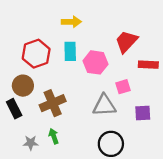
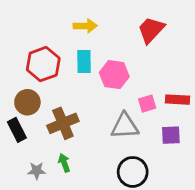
red trapezoid: (126, 42) -> (151, 30), moved
red rectangle: (148, 65) -> (177, 100), moved

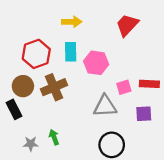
brown cross: (63, 123) -> (54, 87), moved

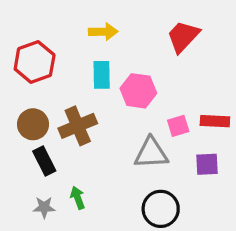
red hexagon: (36, 54) -> (35, 62), moved
black rectangle: (14, 109) -> (44, 161), moved

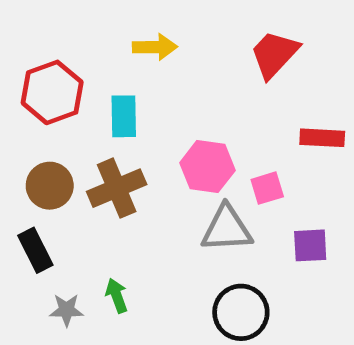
cyan rectangle: (102, 75) -> (124, 116), moved
pink hexagon: (138, 91) -> (207, 167), moved
red rectangle: (215, 121) -> (322, 138), moved
black rectangle: (44, 161) -> (35, 250), moved

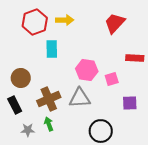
red hexagon: (52, 92) -> (35, 22), moved
brown cross: (117, 188) -> (49, 99), moved
gray triangle: (227, 229) -> (80, 98), moved

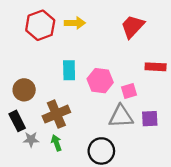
cyan rectangle: (52, 49) -> (69, 70), moved
gray triangle: (80, 98) -> (121, 116), moved
gray star: (28, 130) -> (31, 139), moved
black circle: (101, 131) -> (101, 151), moved

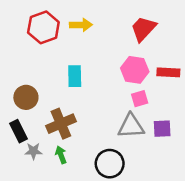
pink hexagon: (100, 81) -> (135, 70), moved

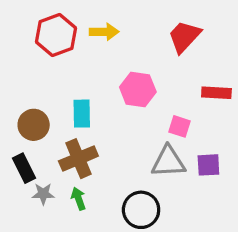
pink hexagon: (135, 70) -> (138, 90), moved
cyan rectangle: (75, 76) -> (82, 114), moved
pink square: (140, 99) -> (180, 126), turned 35

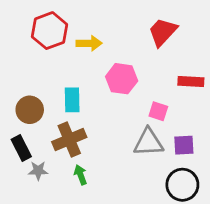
yellow arrow: (104, 32) -> (89, 43), moved
green arrow: (78, 199) -> (81, 175), moved
black circle: (141, 210) -> (182, 185), moved

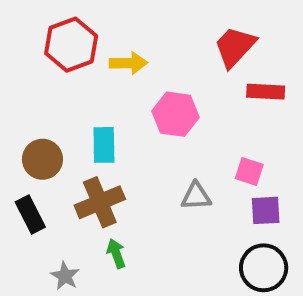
red rectangle: (191, 81) -> (266, 92), moved
pink square: (158, 111) -> (249, 172), moved
gray triangle: (148, 142) -> (196, 196), moved, size x0.7
gray star: (38, 171) -> (65, 276), moved, turned 30

